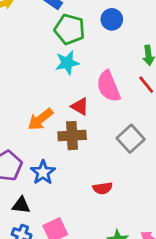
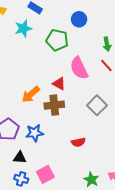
green pentagon: (70, 29) -> (57, 40), moved
cyan star: (67, 63) -> (23, 28), moved
blue star: (43, 172) -> (34, 133), turned 30

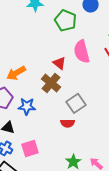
orange arrow: (31, 94) -> (16, 73), moved
brown cross: (54, 105) -> (51, 83), turned 36
gray square: (97, 105) -> (76, 103), moved

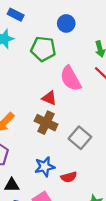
blue star: (27, 106) -> (45, 167), moved
red semicircle: (68, 123) -> (69, 177), moved

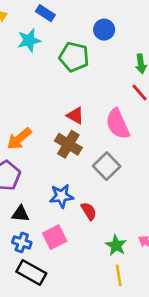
pink semicircle: (71, 79) -> (118, 124), moved
red semicircle: (69, 177) -> (89, 211), turned -112

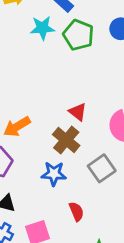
green pentagon: (74, 57) -> (78, 35), moved
blue star: (61, 196) -> (54, 174), moved

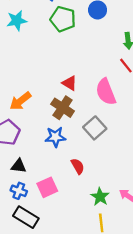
cyan star: (42, 28) -> (17, 21), moved

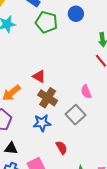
red triangle: (70, 83) -> (39, 76), moved
pink semicircle: (106, 92) -> (86, 92), moved, size x0.6

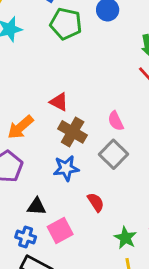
pink semicircle: (86, 92) -> (116, 121), moved
black triangle: (11, 148) -> (37, 206), moved

